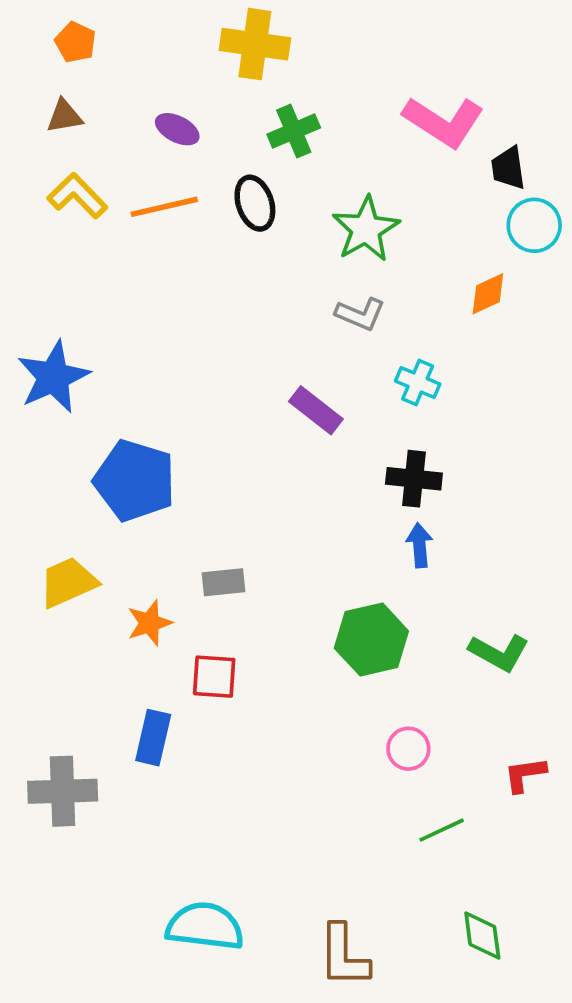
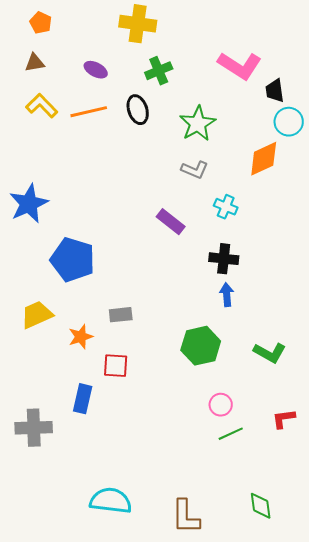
orange diamond: (488, 294) -> (264, 159), size x1.5
green line: (442, 830) -> (231, 434), moved

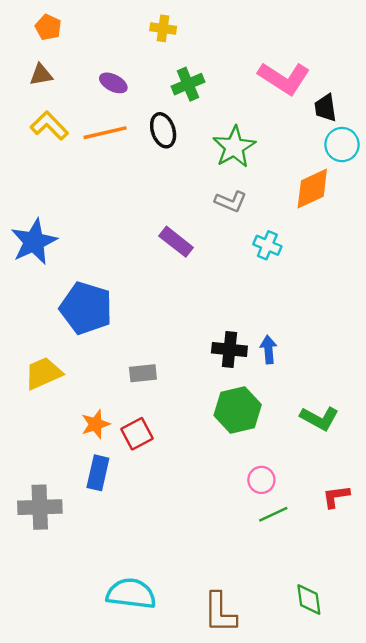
yellow cross: (138, 24) -> (163, 28), size x0.6
purple rectangle: (171, 222) -> (176, 242), moved
black cross: (224, 259) -> (229, 350), moved
orange star: (81, 337) -> (96, 424), moved
red square: (116, 366) -> (137, 434), turned -32

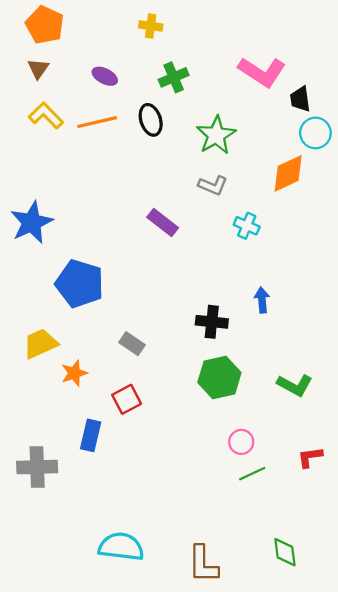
orange pentagon: (48, 27) -> (45, 25), size x1.6
brown triangle: (41, 75) -> (38, 69), turned -45
blue arrow: (269, 350) -> (262, 300), moved
gray rectangle: (143, 373) -> (132, 344), turned 40
orange star: (96, 424) -> (74, 373), moved

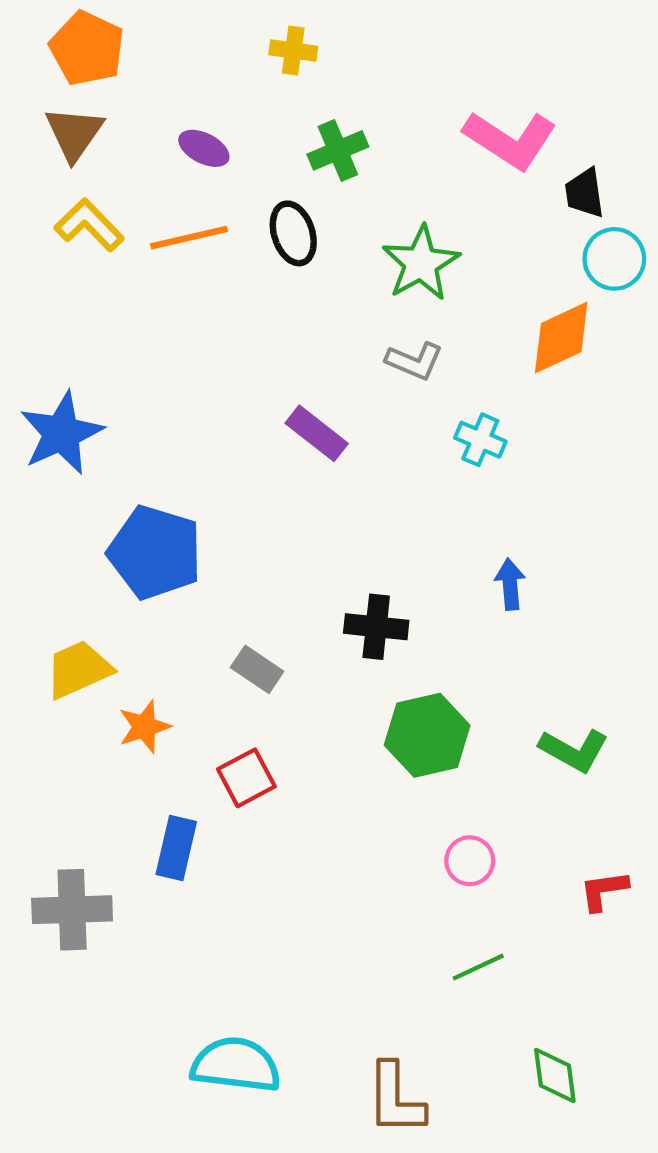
brown triangle: (38, 69) -> (74, 133), size x1.4
black cross: (212, 322) -> (376, 627), moved
green line: (252, 474) -> (478, 967), moved

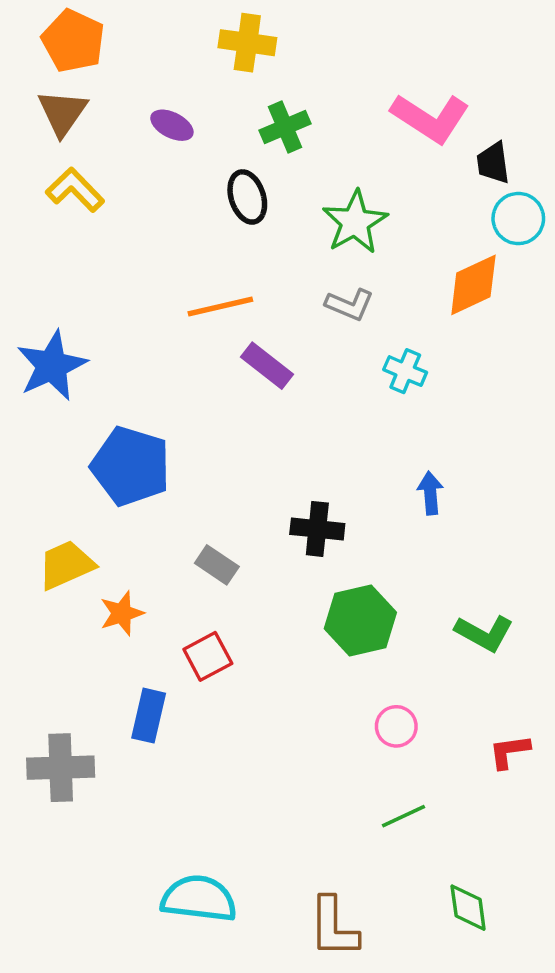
yellow cross: (293, 51) -> (247, 43), size x1.4
orange line: (189, 238) -> (220, 306), moved

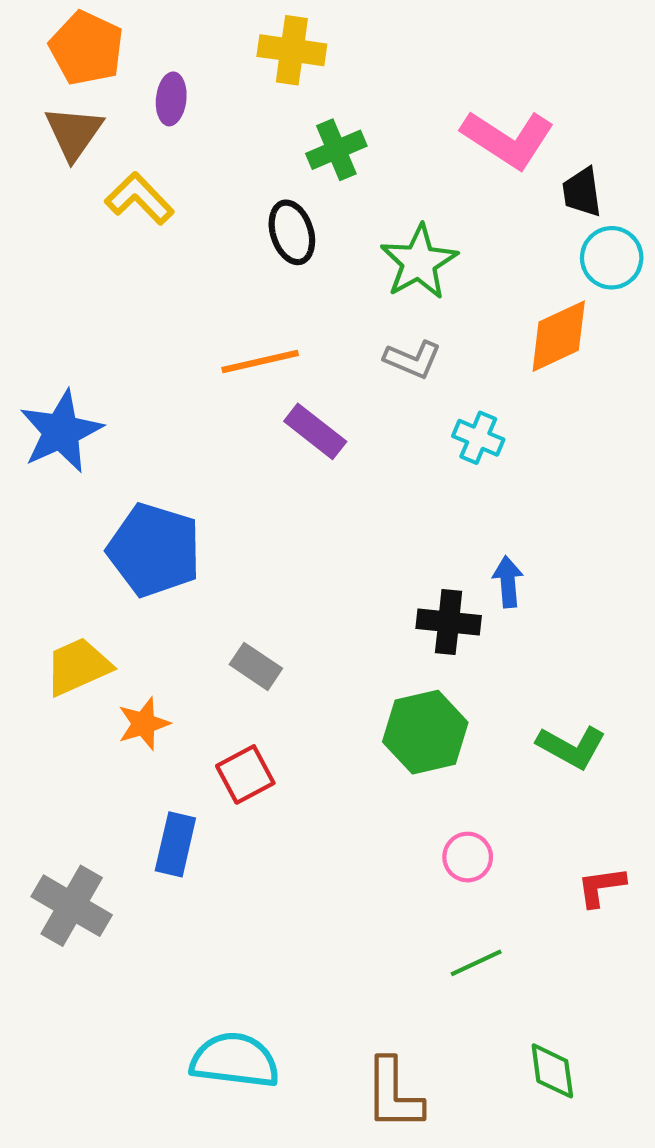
purple ellipse: (172, 125) -> (171, 99), moved, turned 69
yellow L-shape: (75, 190) -> (139, 198), moved
black cross: (317, 529) -> (449, 622), moved
gray cross: (61, 768) -> (72, 906), turned 32

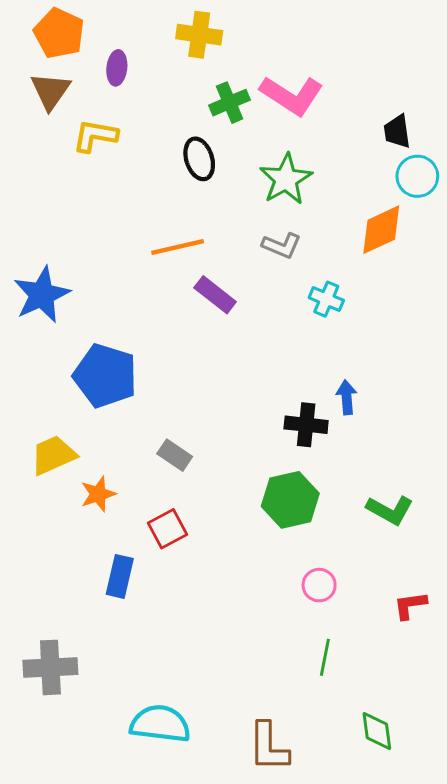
pink L-shape: (508, 139) -> (292, 95), moved
yellow L-shape: (139, 198) -> (95, 136), turned -36
gray cross: (72, 906) -> (50, 667), moved, turned -33
green line: (476, 963) -> (325, 657), turned -54

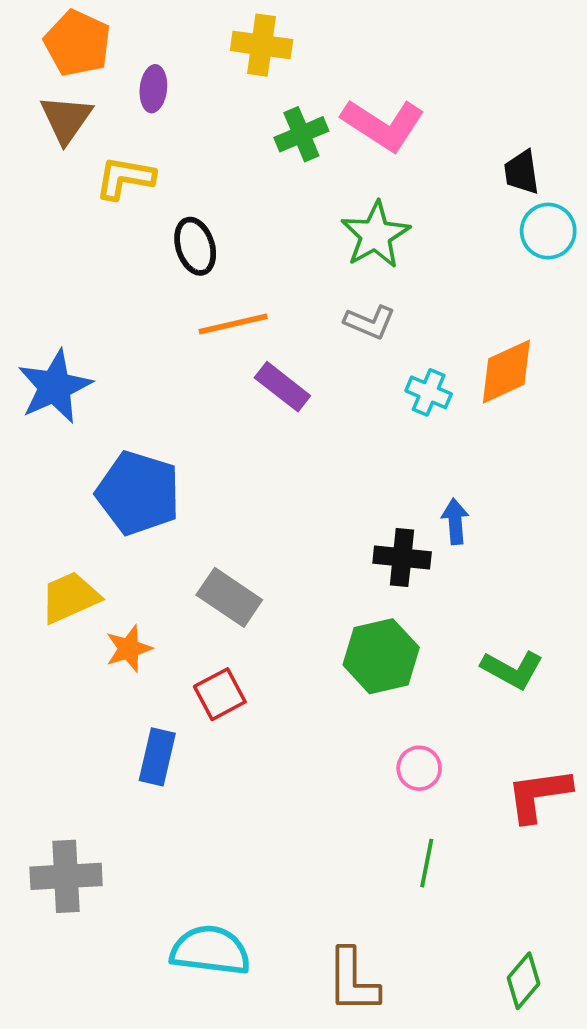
black ellipse: (199, 159) -> (195, 246), moved
orange diamond: (381, 230) -> (506, 372), moved
gray rectangle: (175, 455) -> (229, 597), size x1.4
red L-shape: (410, 605) -> (539, 795), size x1.5
green diamond: (377, 731) -> (523, 981), moved, turned 48

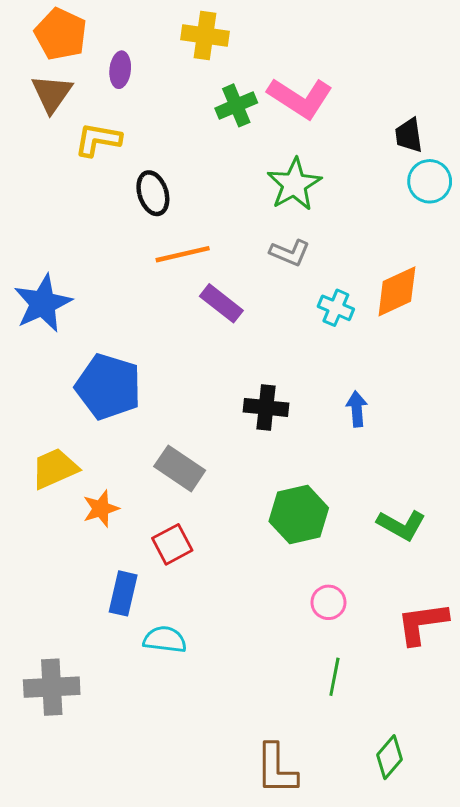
black cross: (402, 558) -> (266, 407), moved
cyan semicircle: (210, 950) -> (165, 640), moved, size x0.7
green diamond: (523, 981) -> (389, 757), moved

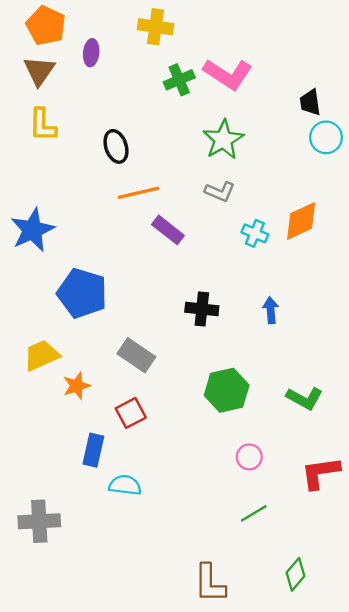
yellow L-shape: (98, 140) -> (43, 125), moved, turned -99
green line: (334, 677) -> (254, 513), turned 48

